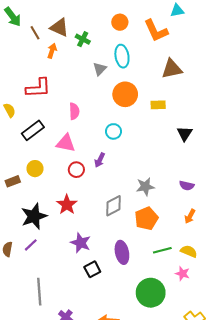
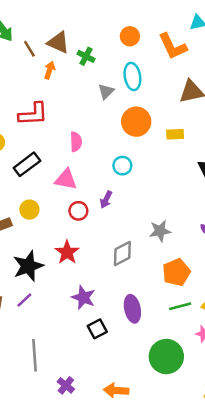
orange pentagon: (146, 218) -> (176, 272), moved

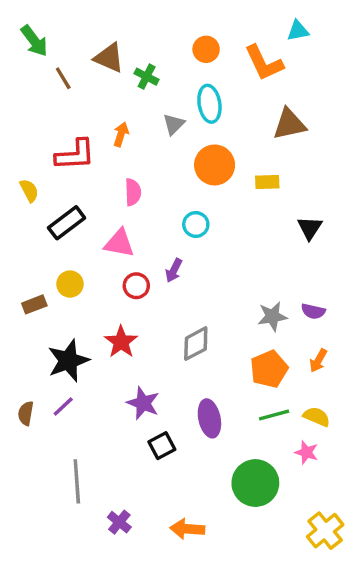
brown line: (29, 49) -> (63, 78), moved
orange arrow: (50, 70) -> (121, 134), moved
gray star: (160, 231) -> (272, 316), moved

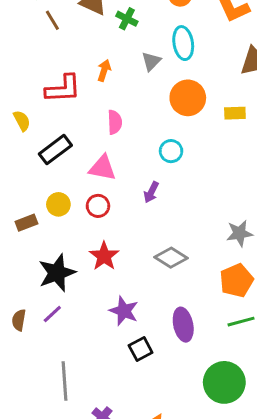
red circle: (136, 286) -> (98, 206), moved
gray diamond: (196, 344) -> (171, 258), turned 60

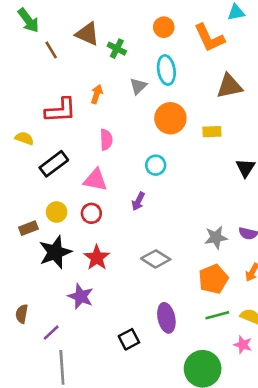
yellow semicircle: (22, 121) -> (24, 138), turned -42
black star: (57, 273) -> (55, 252), moved
purple star: (124, 311) -> (81, 296), moved
purple line: (52, 314) -> (51, 333), moved

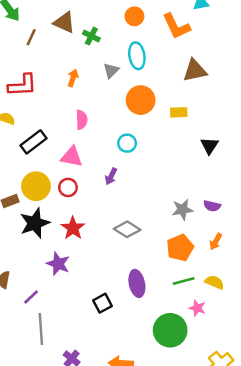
brown line: (51, 50) -> (31, 37), turned 56
red L-shape: (61, 110) -> (22, 85), moved
yellow circle: (57, 212) -> (36, 186), size x1.5
pink star: (243, 345) -> (197, 308), moved

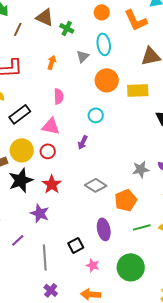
yellow rectangle: (179, 112) -> (138, 90), size x1.5
orange pentagon: (180, 248) -> (126, 200), moved
pink star: (197, 308) -> (93, 265), moved
gray line: (41, 329) -> (45, 257), moved

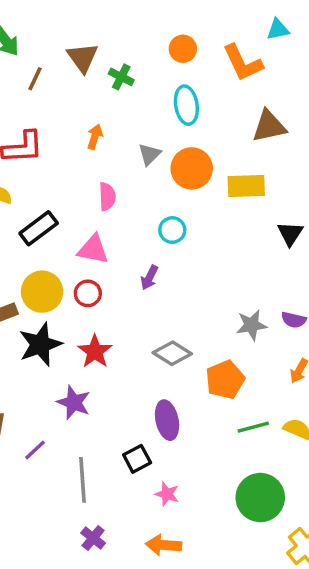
brown triangle: (45, 17) -> (83, 58), turned 30
gray triangle: (83, 56) -> (149, 154), moved
purple ellipse: (104, 229) -> (167, 420), moved
green circle: (131, 267) -> (260, 498), moved

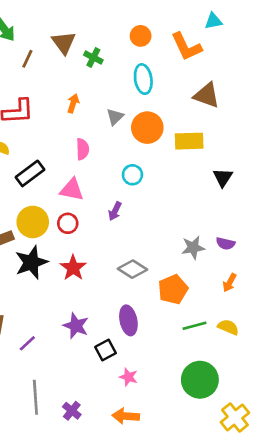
brown triangle: (269, 126) -> (207, 95), turned 32
purple star: (74, 403) -> (76, 326), moved
gray line: (83, 480) -> (35, 397), moved

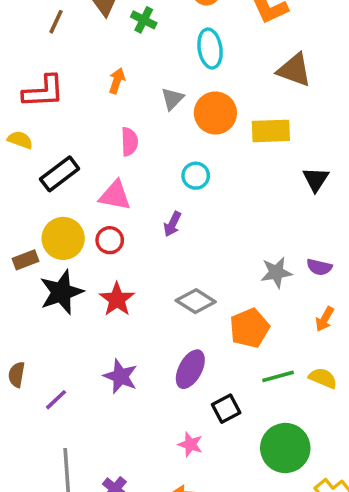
purple ellipse: (128, 320) -> (190, 369), turned 40
black square: (106, 350) -> (226, 409), moved

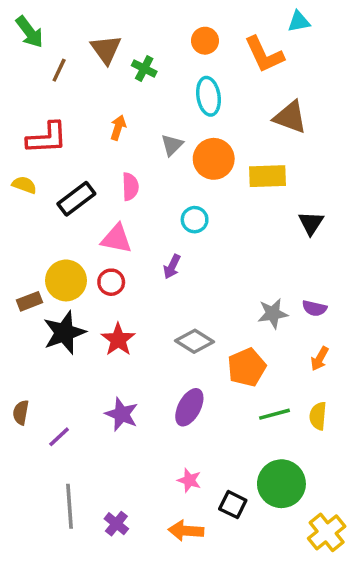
black rectangle: (60, 174) -> (76, 199), moved
yellow semicircle: (323, 378) -> (318, 416), turned -108
black square: (226, 409) -> (233, 505), moved, turned -36

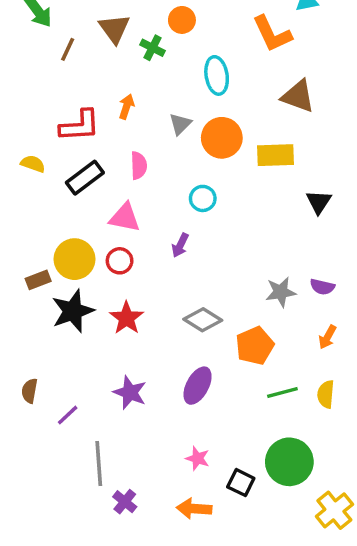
orange circle: (205, 41) -> (182, 20), moved
red L-shape: (47, 138) -> (80, 126), moved
gray line: (69, 506) -> (99, 464), moved

